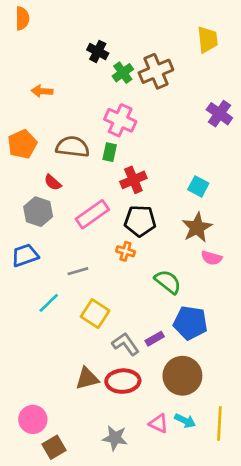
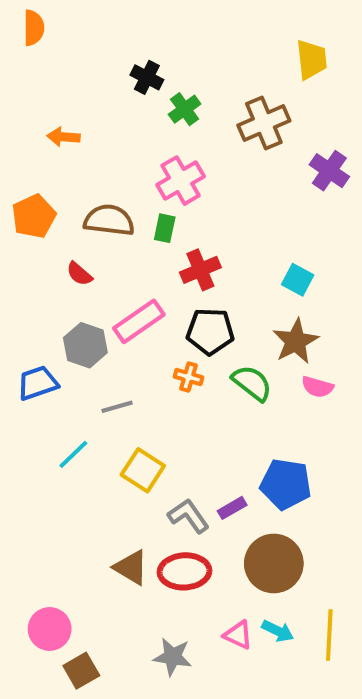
brown cross: (156, 71) -> (264, 123), moved
pink cross: (120, 120) -> (181, 181), turned 36
gray hexagon: (38, 212) -> (85, 345), moved
green semicircle: (168, 282) -> (252, 383), moved
brown triangle: (87, 378) -> (131, 567), turned 45

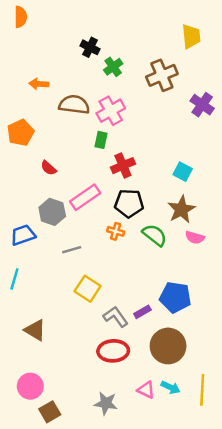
brown semicircle: (109, 220) -> (74, 105), moved
cyan line: (73, 454) -> (14, 279), moved, turned -30
brown triangle: (131, 567) -> (35, 330), moved

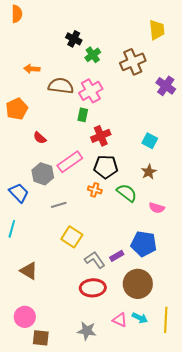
brown star: (181, 209) -> (149, 172), size x0.7
blue trapezoid: (23, 235) -> (19, 193), turned 65
pink semicircle: (195, 237) -> (157, 208), moved
brown square: (50, 412) -> (41, 338), turned 36

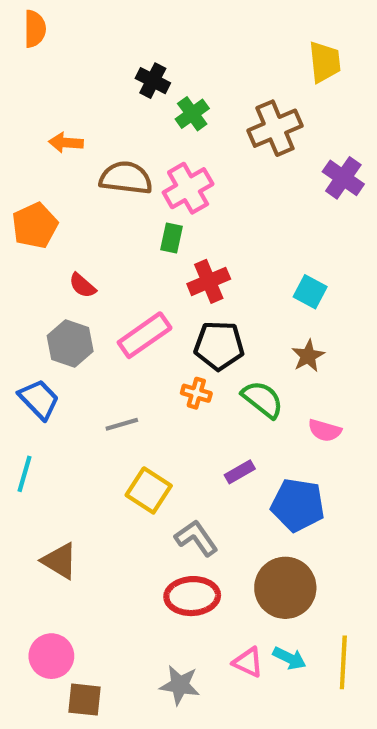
gray hexagon: (43, 174) -> (70, 343), moved
purple rectangle: (117, 256) -> (240, 472), moved

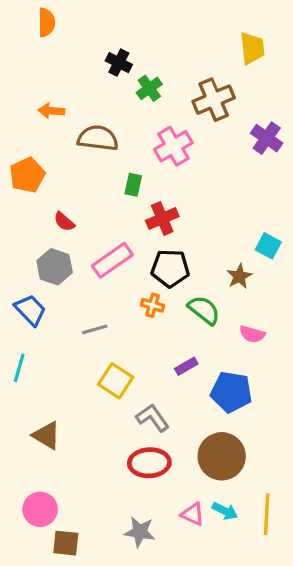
orange semicircle: (35, 29) -> (47, 22), moved
pink cross: (188, 188) -> (173, 146), moved
cyan square: (310, 292) -> (268, 246), moved

